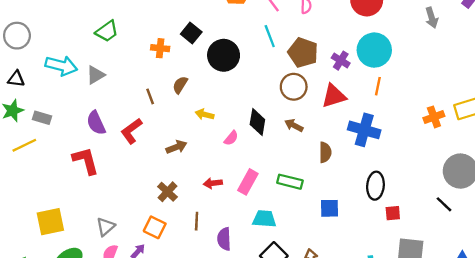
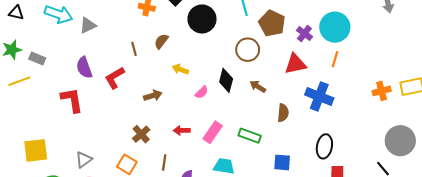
black triangle: (16, 79) -> (16, 13), moved
brown circle: (294, 87) -> (248, 50), moved

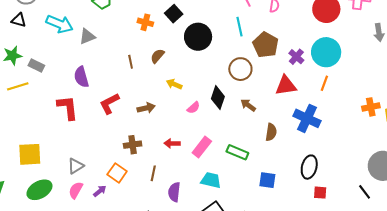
red L-shape: (115, 78) -> (109, 104), moved
orange cross: (382, 91) -> (371, 107), moved
brown cross: (141, 134) -> (133, 145), turned 30

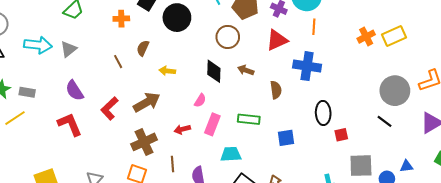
brown arrow: (146, 108) -> (147, 102), size x1.5
pink semicircle: (193, 108) -> (200, 101), moved
brown cross: (133, 145) -> (144, 142), size x1.4

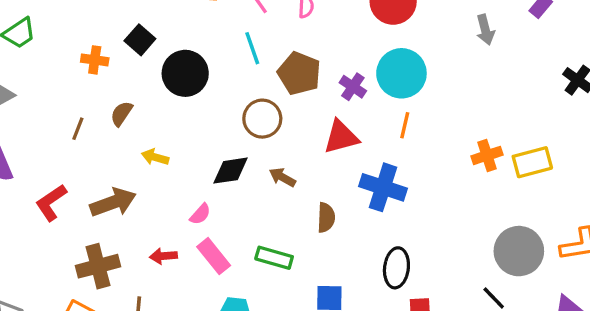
brown line: (118, 62) -> (78, 129), turned 40
black diamond: (214, 71) -> (230, 171), turned 70
pink rectangle: (212, 124) -> (214, 256), turned -70

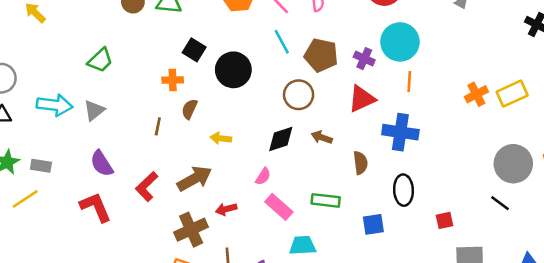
orange cross: (95, 60) -> (173, 80), moved
red arrow: (163, 256) -> (226, 209), moved
black ellipse: (396, 268) -> (403, 190), moved

